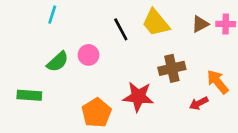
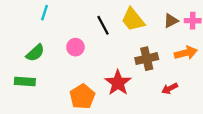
green semicircle: (58, 62) -> (35, 53), moved
orange arrow: (218, 82) -> (186, 53), moved, turned 115
red star: (138, 97) -> (118, 83), turned 30

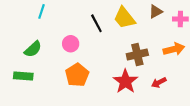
brown triangle: (171, 21) -> (156, 11), moved
red star: (118, 83) -> (125, 81), moved
orange pentagon: (82, 97) -> (77, 75), moved

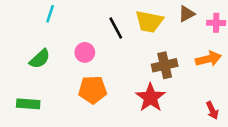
yellow trapezoid: (124, 18) -> (149, 22), turned -40
orange pentagon: (77, 75) -> (93, 90), turned 30
green rectangle: (23, 76) -> (28, 104), moved
red arrow: (159, 82) -> (212, 110), moved, turned -88

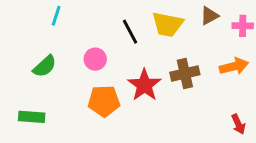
red star: (150, 97) -> (144, 85), moved

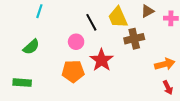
yellow trapezoid: (168, 24) -> (118, 17), turned 55
pink circle: (95, 59) -> (76, 42), moved
orange arrow: (234, 66) -> (165, 64), moved
brown cross: (185, 74) -> (134, 39), moved

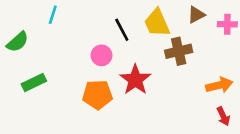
green semicircle: (31, 47) -> (18, 42), moved
green rectangle: (22, 83) -> (34, 82), moved, turned -30

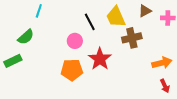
green semicircle: (18, 42) -> (26, 37), moved
green rectangle: (34, 82) -> (13, 61), moved

